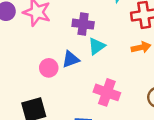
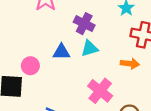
pink circle: (49, 68) -> (30, 66), moved
pink cross: (107, 92) -> (100, 91), moved

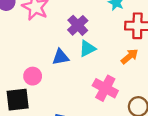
purple cross: (84, 24) -> (78, 25), turned 30
orange arrow: (130, 64) -> (130, 56), turned -36

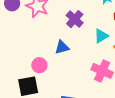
cyan triangle: (87, 49) -> (101, 36), moved

